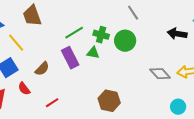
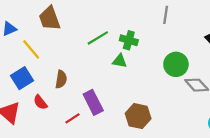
gray line: (133, 13) -> (166, 15), turned 42
green circle: (125, 41) -> (176, 64), moved
purple rectangle: (70, 58) -> (93, 102), moved
brown semicircle: (42, 69) -> (61, 79), turned -35

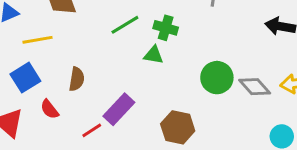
yellow line: (31, 49) -> (37, 40), turned -60
green circle: (176, 64) -> (217, 78), moved
purple rectangle: (93, 102) -> (119, 109), turned 70

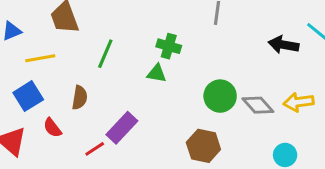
green line: (125, 25) -> (105, 54), moved, turned -36
brown hexagon: (178, 127) -> (203, 146), moved

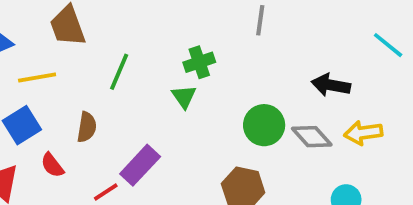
black arrow: (284, 45) -> (331, 85), moved
green cross: (169, 46) -> (199, 62), turned -35
green triangle: (157, 73) -> (184, 97), turned 45

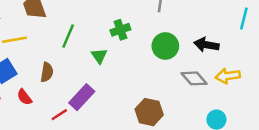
cyan line: (388, 45) -> (244, 19), turned 65
green triangle: (184, 97) -> (99, 56), moved
green circle: (264, 125) -> (165, 46), moved

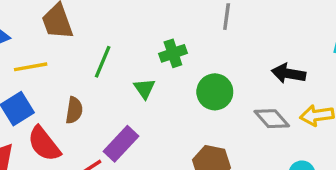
green circle: (165, 46) -> (215, 92), moved
red semicircle: (24, 97) -> (44, 144), size x1.6

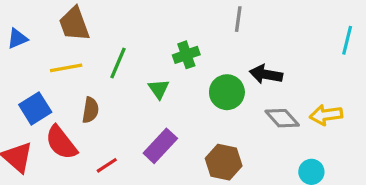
yellow line: (31, 67) -> (66, 68), moved
black arrow: (288, 73) -> (266, 74), moved
purple rectangle: (121, 144) -> (160, 146), moved

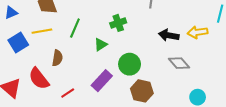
green triangle: (159, 89) -> (101, 45), turned 32
green circle: (227, 92) -> (130, 64), moved
blue square: (35, 108) -> (18, 43), moved
yellow arrow: (326, 115) -> (198, 32), moved

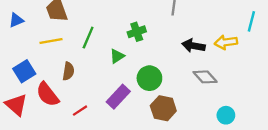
blue square: (18, 43) -> (24, 71), moved

